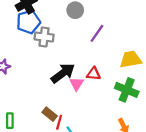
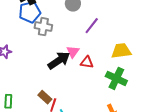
pink triangle: (77, 84) -> (73, 52), moved

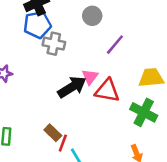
red triangle: (87, 62) -> (107, 91), size x1.5

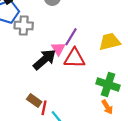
purple line: (115, 45) -> (71, 37), moved
green cross: (144, 112) -> (108, 85), moved

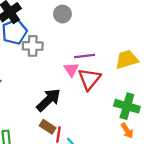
purple line: (71, 37) -> (85, 56), turned 54
red triangle: (74, 58) -> (89, 79), turned -50
black arrow: (44, 60) -> (48, 100), moved

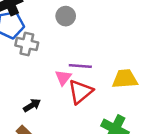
black arrow: (48, 100) -> (32, 105), size x0.6

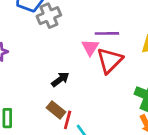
gray cross: (27, 44) -> (49, 16), turned -30

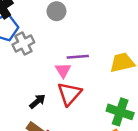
red triangle: (110, 60) -> (69, 94), moved

